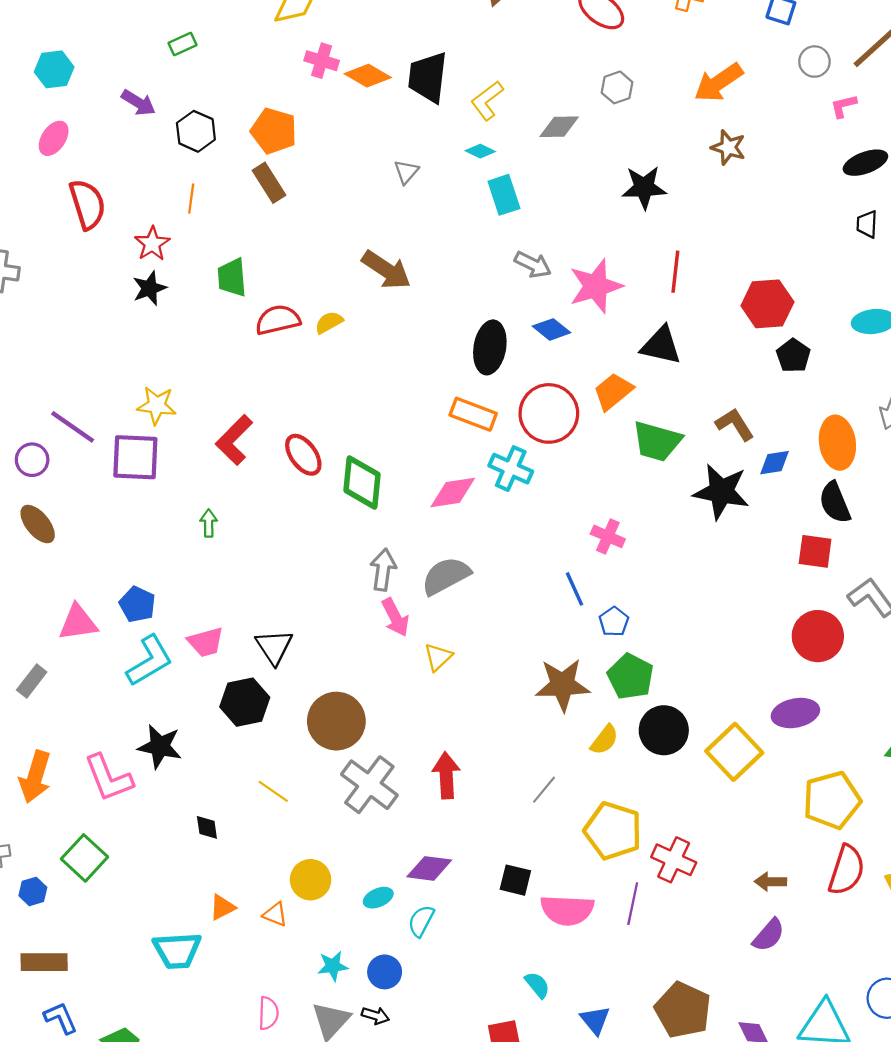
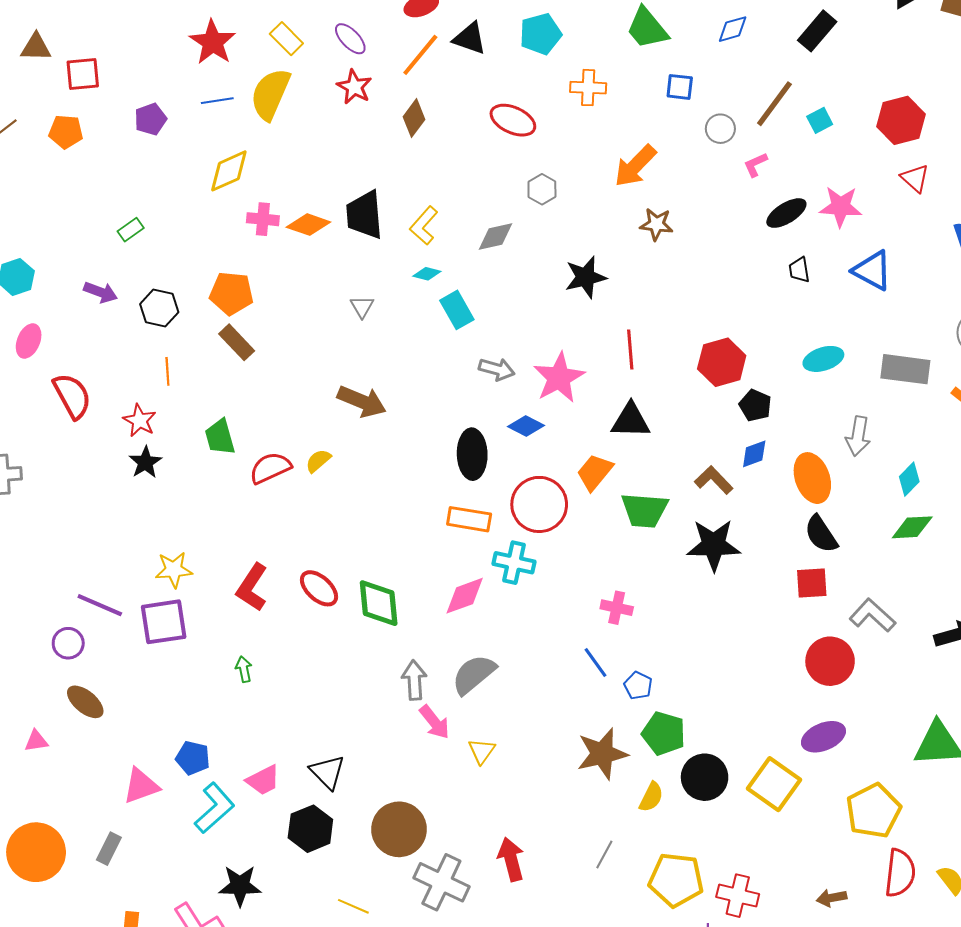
blue diamond: (774, 463) -> (754, 454), moved

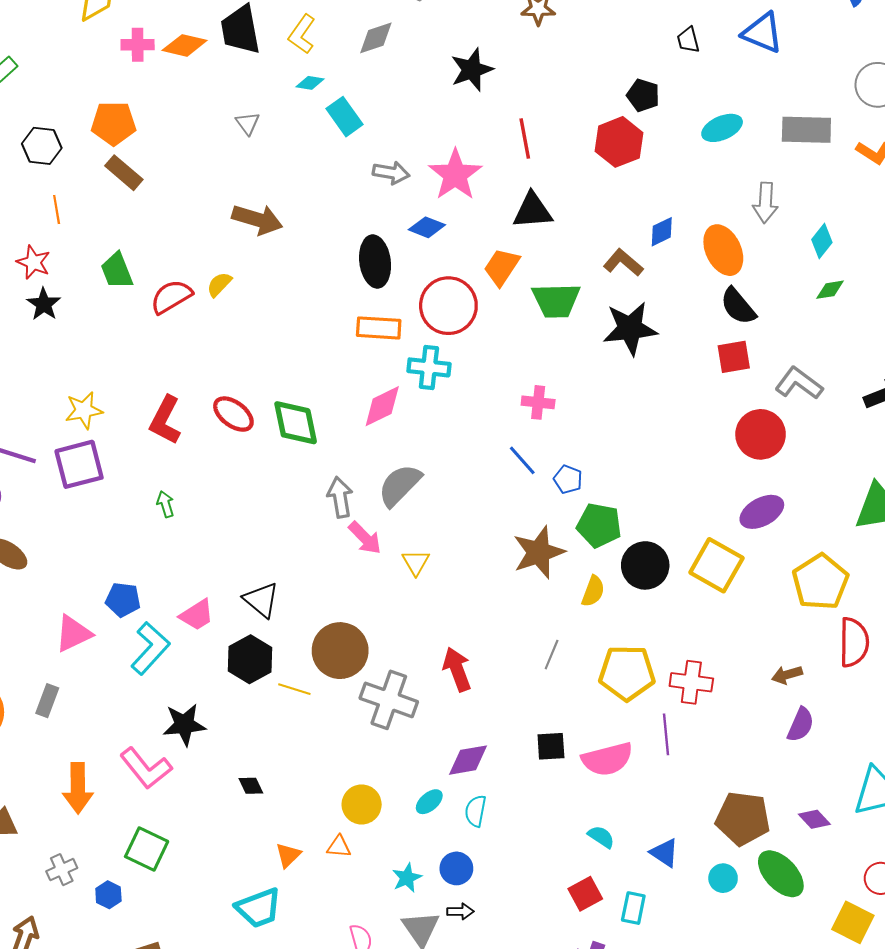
black pentagon: (755, 405) -> (643, 95), moved
green diamond: (912, 527) -> (830, 290), size x0.7
yellow line: (353, 906) -> (294, 689), moved

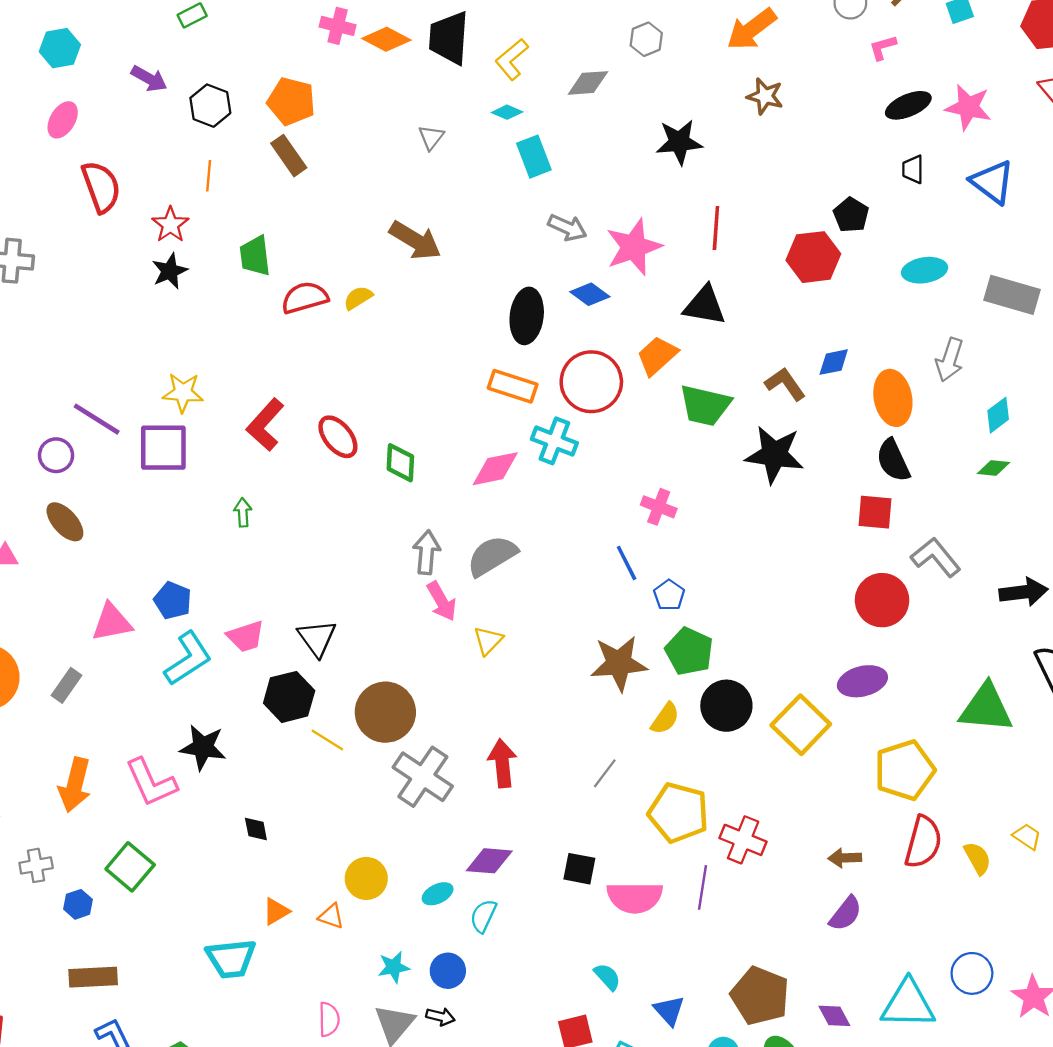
green diamond: (296, 423) -> (400, 463), size x0.7

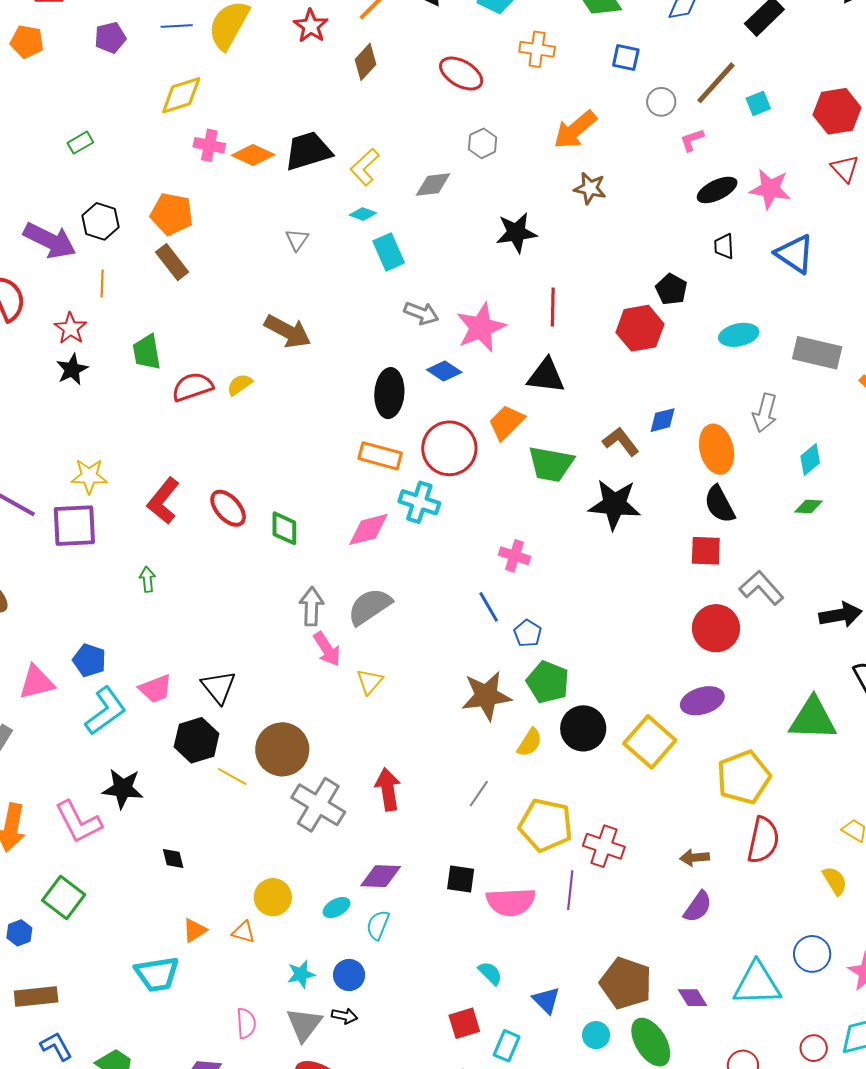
black trapezoid: (449, 38) -> (308, 151), turned 72
purple arrow: (149, 79) -> (50, 241), moved, size x1.6
yellow semicircle: (977, 858) -> (835, 881), moved

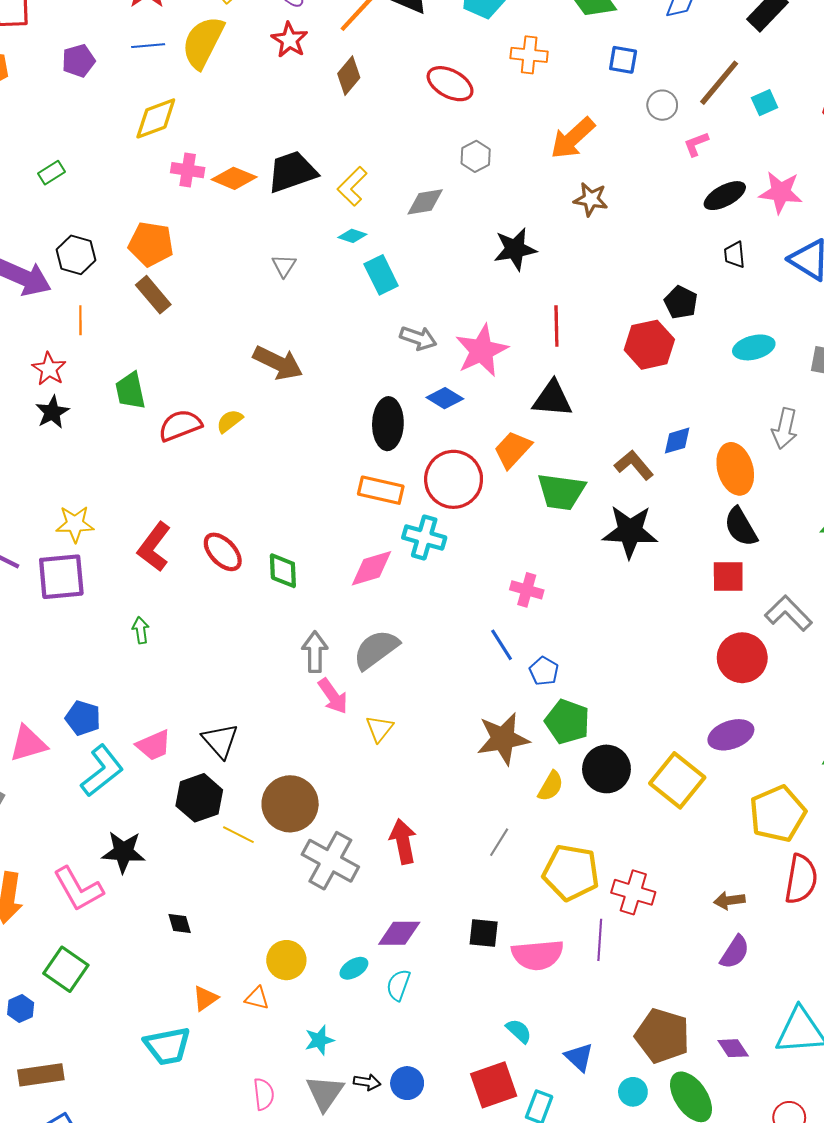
blue circle: (349, 975) -> (407, 1083), moved
red square: (464, 1023) -> (494, 1085), size x1.4

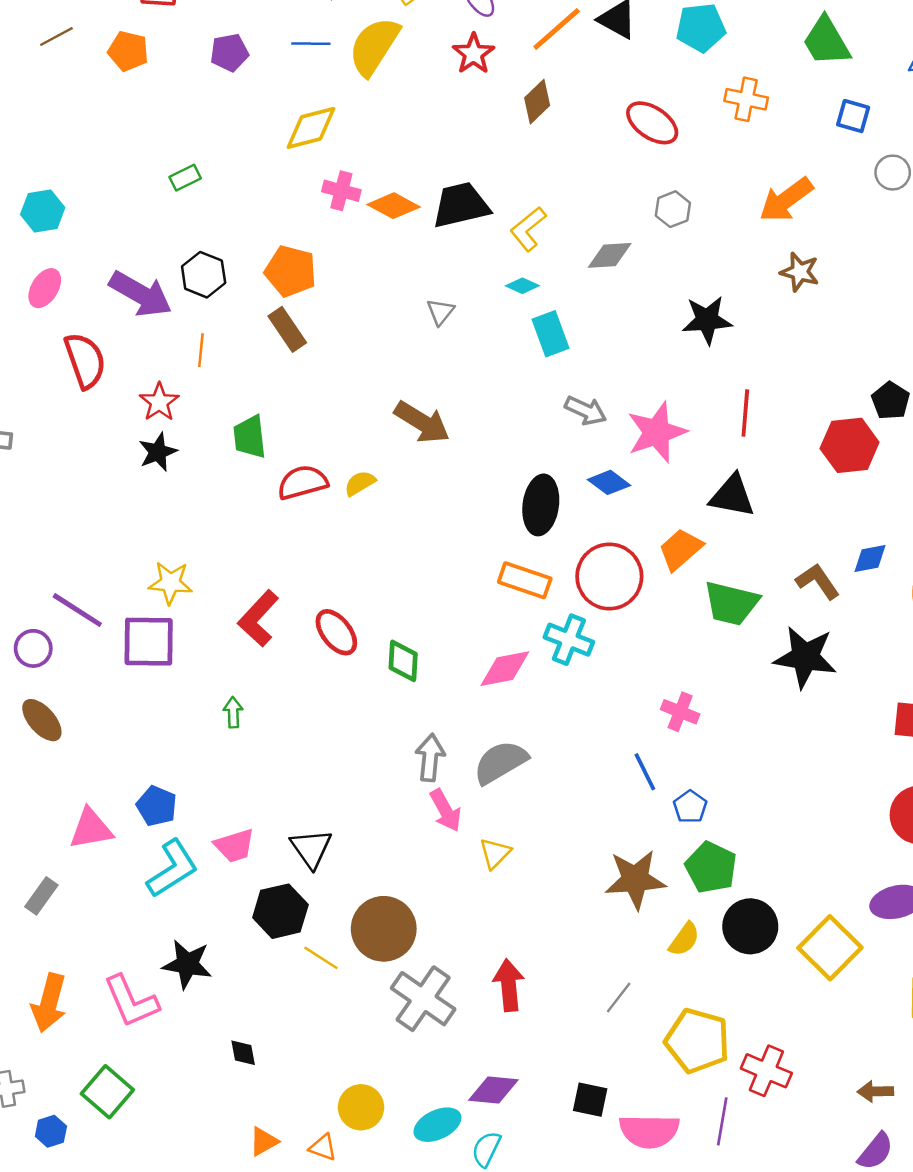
cyan ellipse: (354, 968) -> (437, 1125), size x1.4

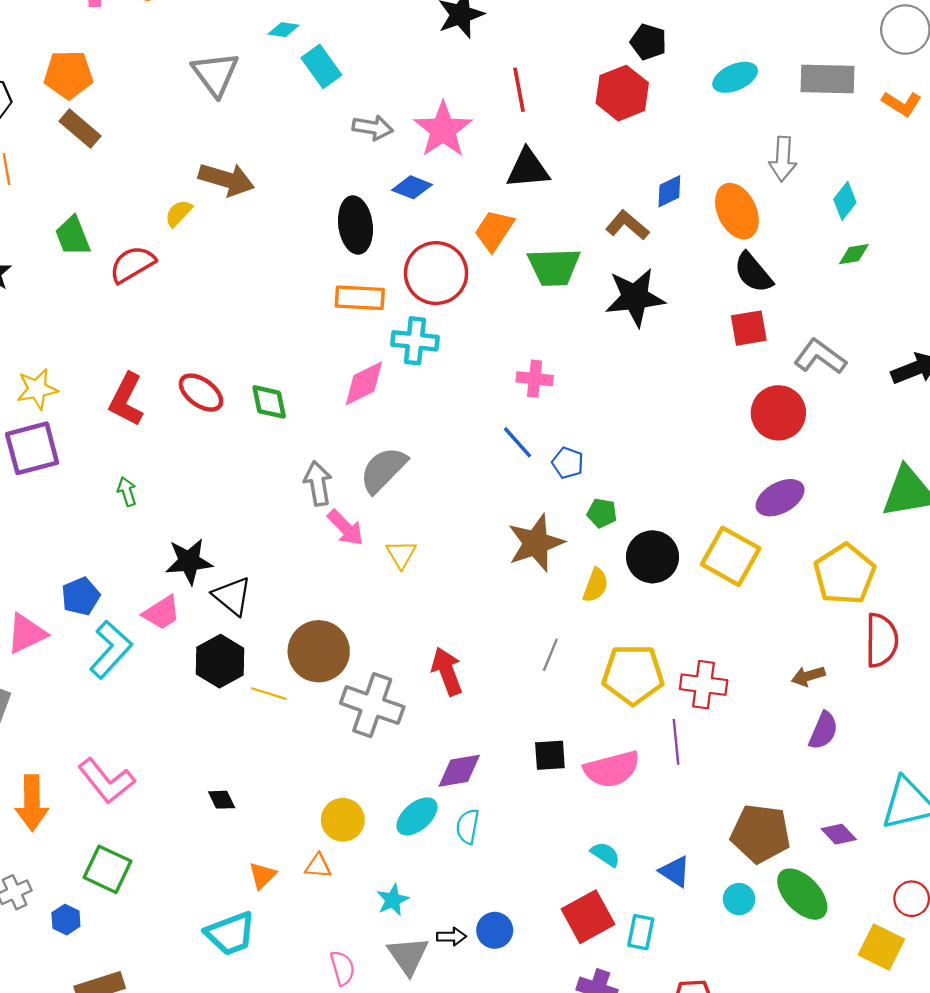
gray triangle: (440, 312) -> (215, 74), size x1.8
yellow semicircle: (360, 483) -> (178, 213), moved
blue pentagon: (157, 806) -> (81, 596), turned -30
green pentagon: (711, 867) -> (602, 513), size x0.6
black star: (187, 964) -> (189, 561), moved

